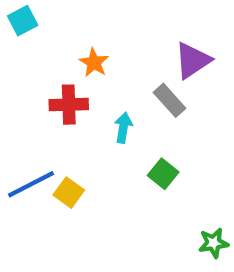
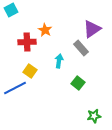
red cross: (69, 105) -> (27, 42), moved
yellow square: (69, 193) -> (30, 71), moved
green star: (213, 243) -> (94, 116), moved

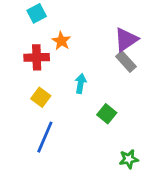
cyan square: (11, 10) -> (37, 13), moved
gray rectangle: (81, 48) -> (126, 62), moved
blue line: (15, 88) -> (45, 137), moved, turned -40

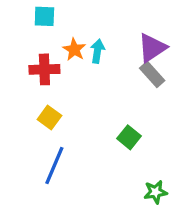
cyan square: (37, 13) -> (44, 16), turned 30
cyan arrow: (81, 84) -> (97, 51), moved

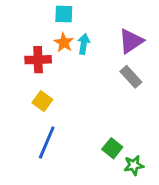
cyan square: (44, 16) -> (64, 14), moved
gray rectangle: (152, 74) -> (131, 77), moved
green square: (129, 137) -> (112, 148), moved

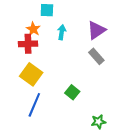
orange star: (64, 43) -> (33, 29), moved
yellow square: (42, 101) -> (31, 74), size x1.5
green square: (112, 148) -> (72, 92), moved

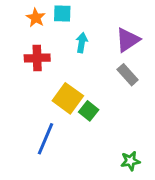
orange star: (33, 29) -> (36, 18), moved
yellow square: (31, 74) -> (68, 98), moved
green square: (72, 92) -> (89, 111), moved

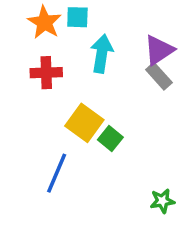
orange star: (36, 18) -> (44, 22), size x1.4
cyan arrow: (82, 43) -> (102, 54), size x1.5
gray rectangle: (128, 75) -> (159, 76), moved

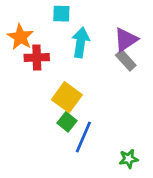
orange star: (44, 22) -> (20, 37), moved
green square: (110, 139) -> (67, 122), moved
blue line: (57, 173) -> (83, 137), moved

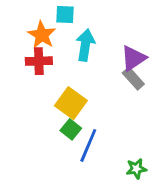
orange star: (20, 37) -> (42, 35), moved
purple triangle: (126, 40) -> (133, 58), moved
gray rectangle: (126, 60) -> (133, 78), moved

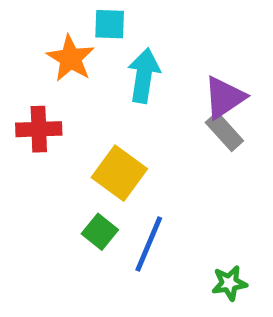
red cross: (39, 61) -> (39, 129), moved
green square: (71, 129) -> (100, 232), moved

